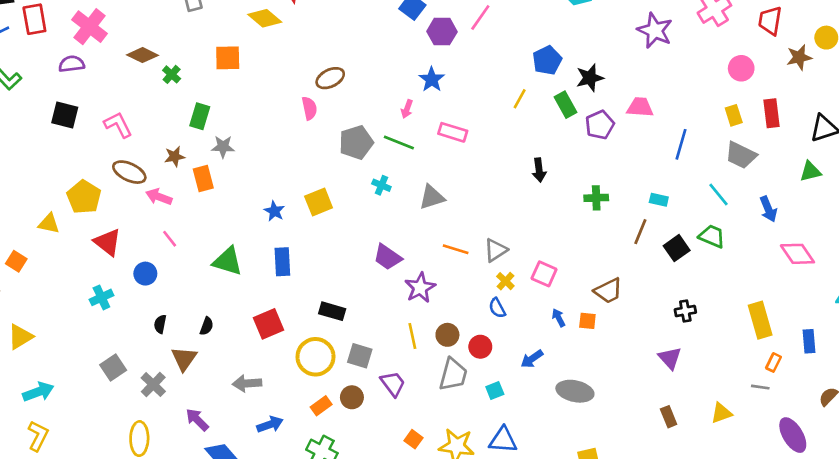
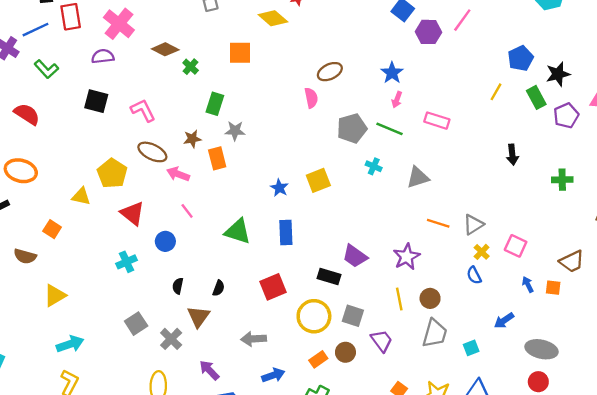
blue star: (432, 79) -> (392, 73), moved
purple trapezoid: (387, 257) -> (355, 256), moved
red circle: (480, 347) -> (538, 382), moved

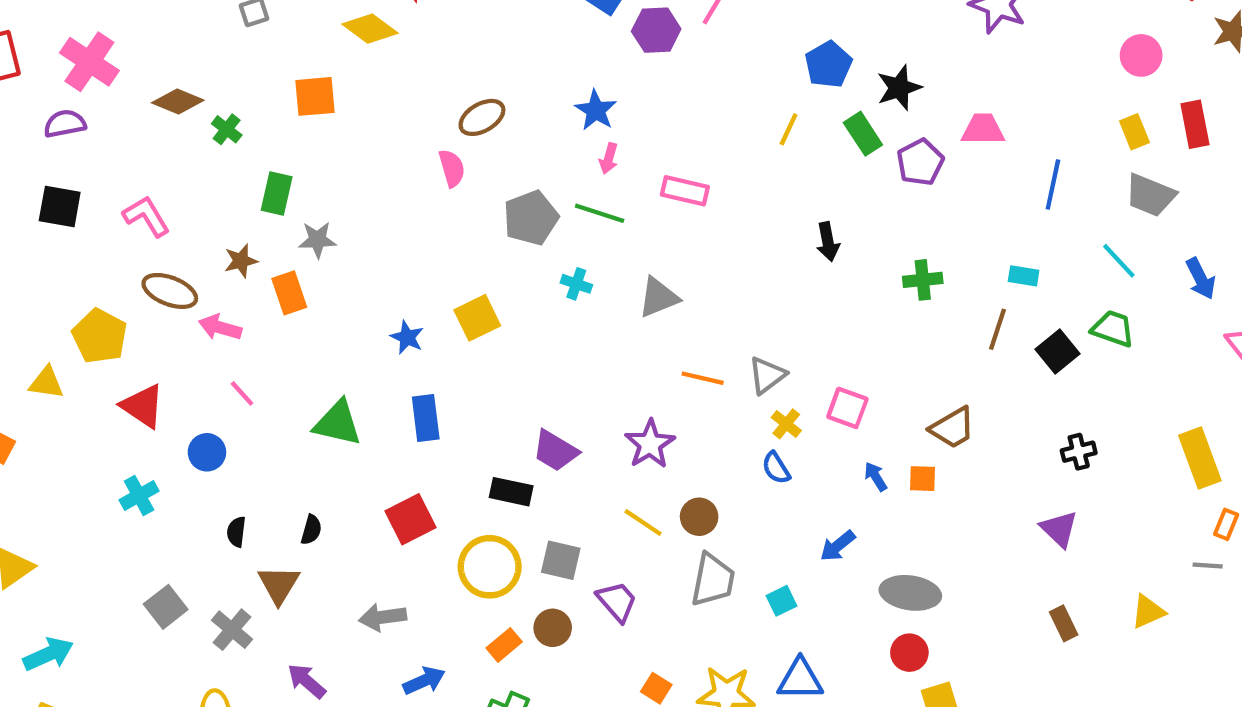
yellow line: (399, 299) -> (643, 522), turned -40

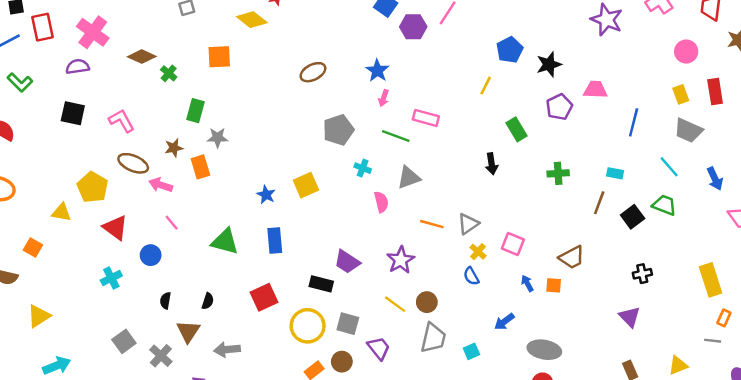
green rectangle: (863, 134) -> (516, 129), moved
pink semicircle: (452, 168) -> (381, 202), moved
green line: (600, 213) -> (396, 136), moved
black arrow: (828, 242) -> (492, 164), moved
gray arrow: (383, 617) -> (227, 350), moved

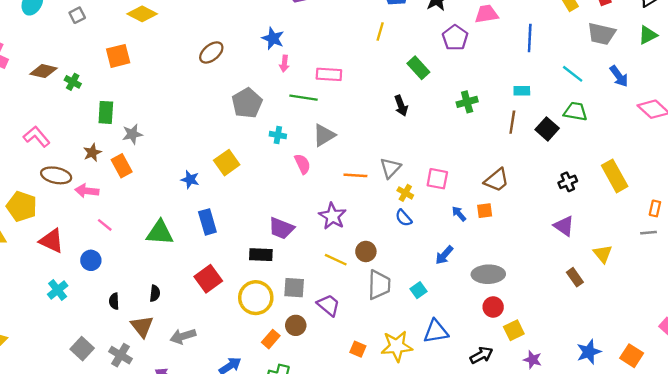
gray trapezoid: (688, 130) -> (602, 34), moved
yellow rectangle: (711, 280) -> (615, 176), moved
yellow triangle: (678, 365) -> (603, 254), moved, turned -36

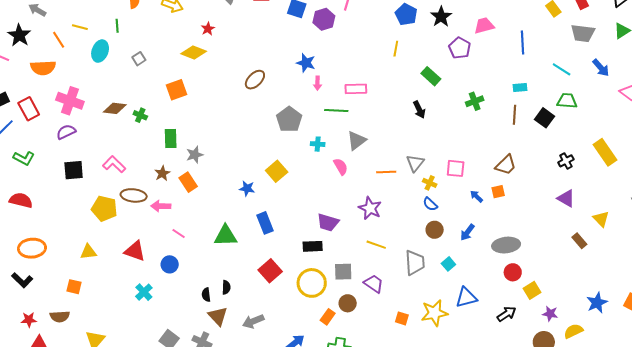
yellow pentagon: (22, 206) -> (104, 209), moved
brown circle: (366, 251) -> (435, 230), moved
black semicircle: (114, 301) -> (206, 295), moved

